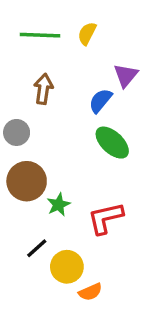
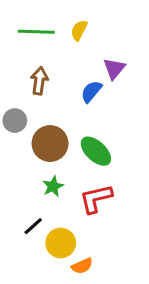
green ellipse: (112, 143) -> (96, 151), moved
brown circle: (27, 181) -> (50, 144), moved

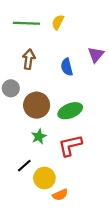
purple triangle: (114, 69) -> (96, 55), moved
blue semicircle: (91, 91) -> (67, 67), turned -54
green ellipse: (96, 151) -> (70, 111), turned -65

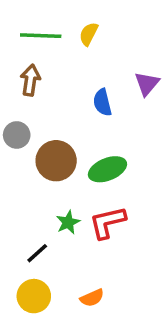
brown arrow: (29, 59) -> (30, 80), moved
green star: (39, 136) -> (68, 222), moved
yellow circle: (44, 178) -> (34, 296), moved

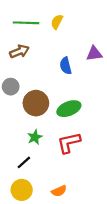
brown arrow: (30, 80) -> (19, 51), turned 60
purple triangle: (147, 84) -> (94, 54), turned 42
green star: (68, 222) -> (35, 137), moved

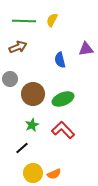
red L-shape: (69, 143) -> (63, 130), turned 60
yellow circle: (22, 190) -> (33, 173), moved

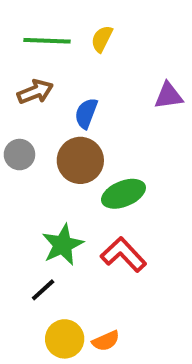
blue semicircle: (60, 60) -> (86, 113), moved, turned 35
brown circle: (33, 94) -> (80, 160), moved
green star: (32, 125) -> (63, 245), size x1.5

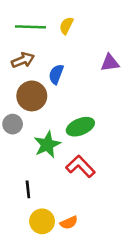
gray circle: (19, 155) -> (13, 124), moved
brown circle: (80, 160) -> (32, 96), moved
green star: (63, 245) -> (47, 145), moved
black line: (43, 290) -> (28, 189), turned -54

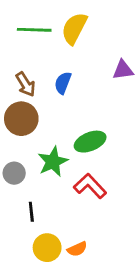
yellow semicircle: (66, 26) -> (74, 28), size x1.6
brown arrow: (23, 60) -> (26, 84), moved, turned 80
brown circle: (32, 96) -> (21, 119), moved
gray circle: (13, 124) -> (14, 173), moved

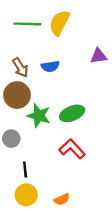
blue semicircle: (63, 83) -> (50, 66), turned -120
green star: (53, 162) -> (39, 116), moved, turned -30
yellow circle: (47, 248) -> (26, 195), moved

